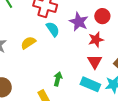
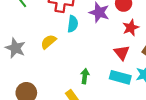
cyan semicircle: (53, 29) -> (73, 24), turned 49
red star: (96, 40) -> (131, 28), moved

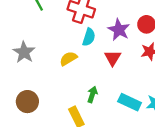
yellow semicircle: (48, 42) -> (68, 59), moved
red triangle: (122, 53) -> (113, 58), moved

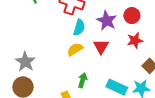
gray star: (24, 52) -> (25, 62), moved
yellow semicircle: (68, 59) -> (75, 49), moved

